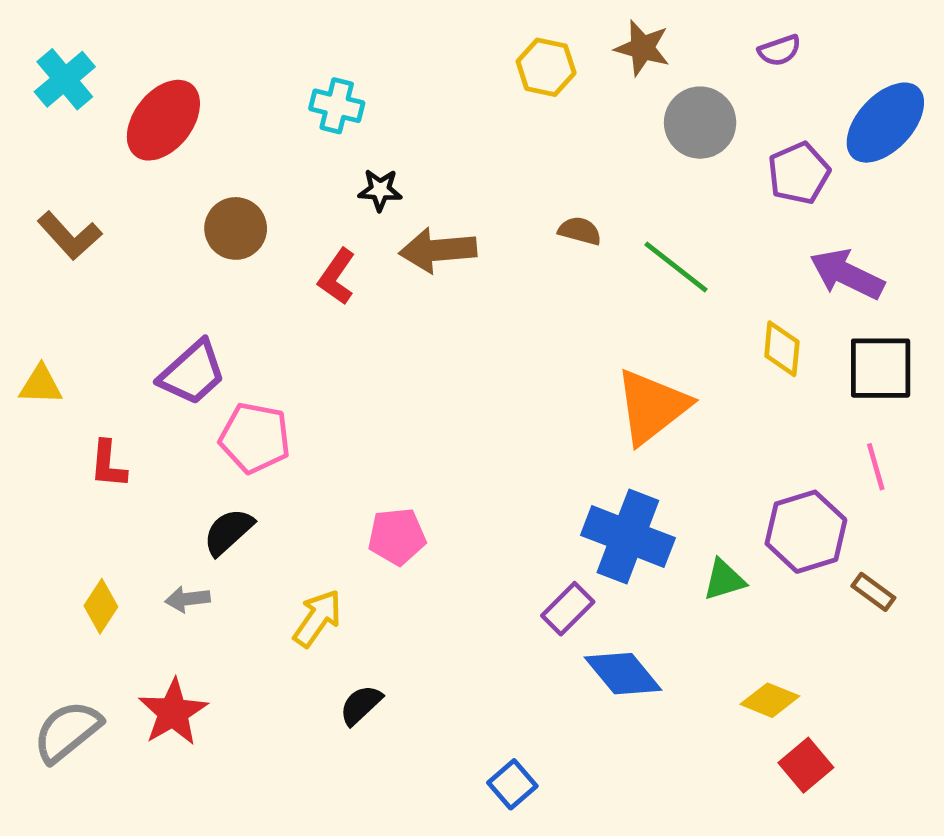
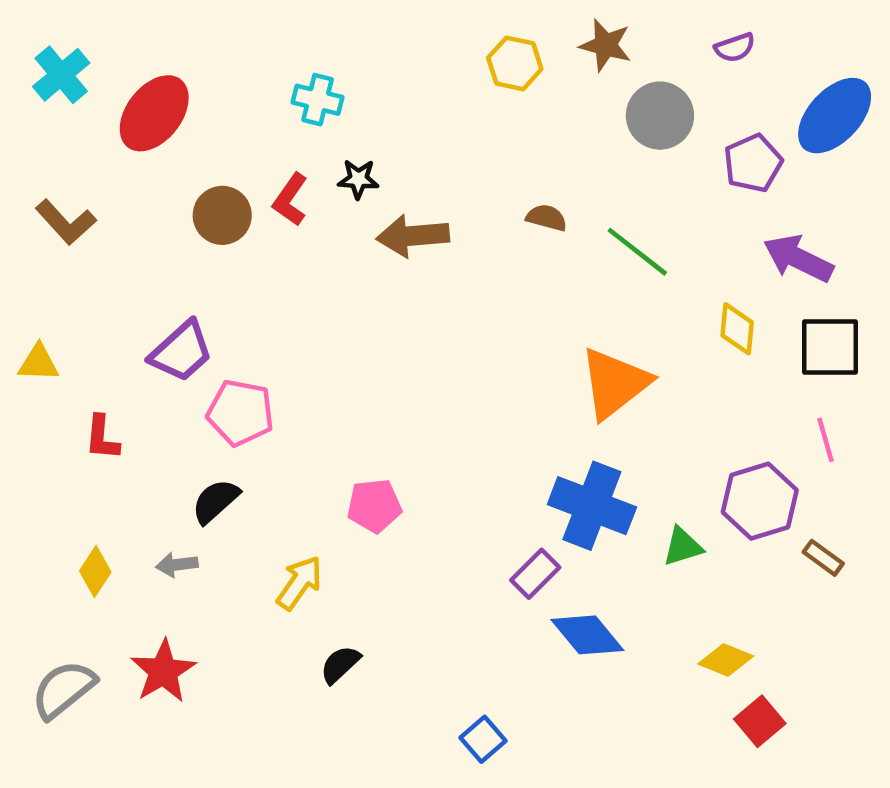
red L-shape: (337, 277) -> (290, 199), moved

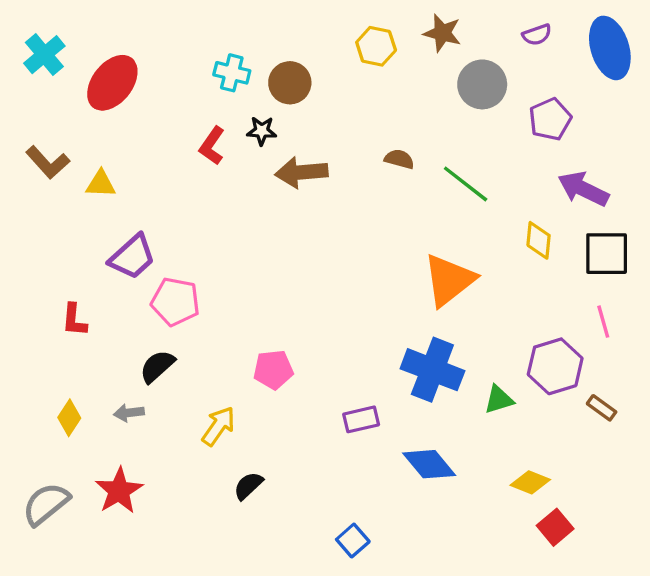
blue ellipse: (835, 116) -> (610, 48), moved, turned -60
brown circle: (222, 215) -> (290, 83), moved
yellow triangle: (39, 363) -> (101, 184), moved
purple rectangle: (535, 574) -> (361, 419), moved, turned 32

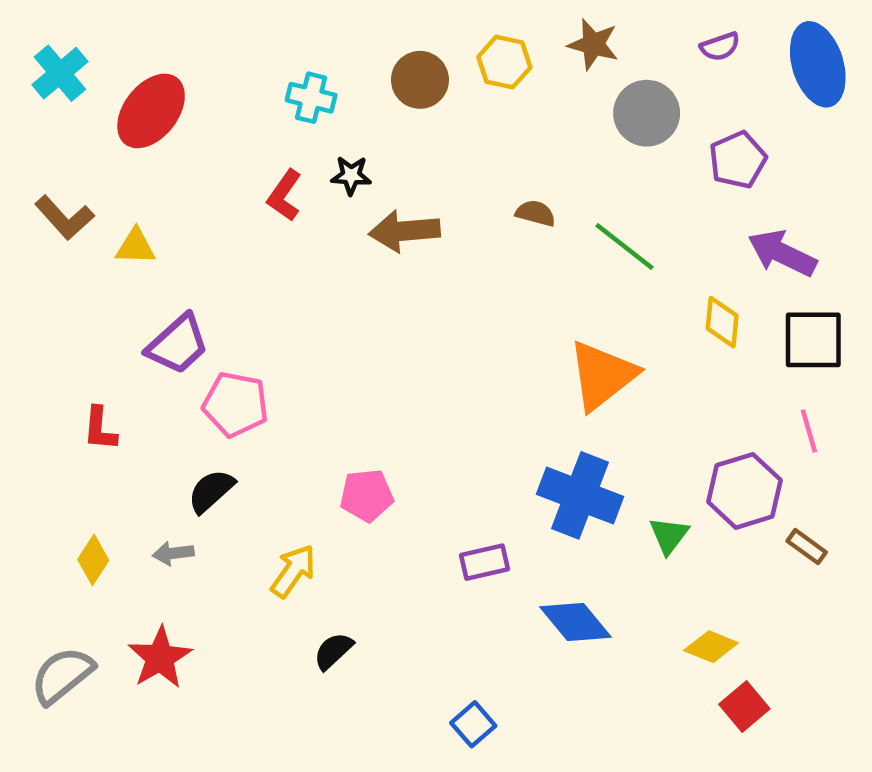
brown circle: (290, 83) -> (420, 80), moved
green triangle: (499, 400) -> (669, 535), turned -36

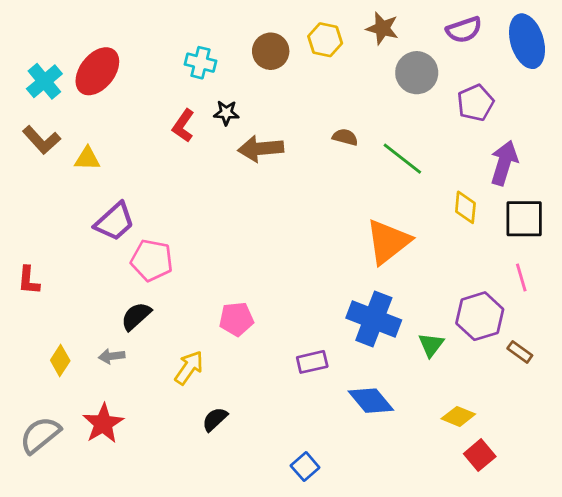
purple semicircle: (720, 47) -> (464, 30), size x1.4
cyan cross: (60, 73) -> (44, 81), moved
purple arrow: (782, 253) -> (504, 163), turned 81
red L-shape: (100, 429) -> (29, 280), moved

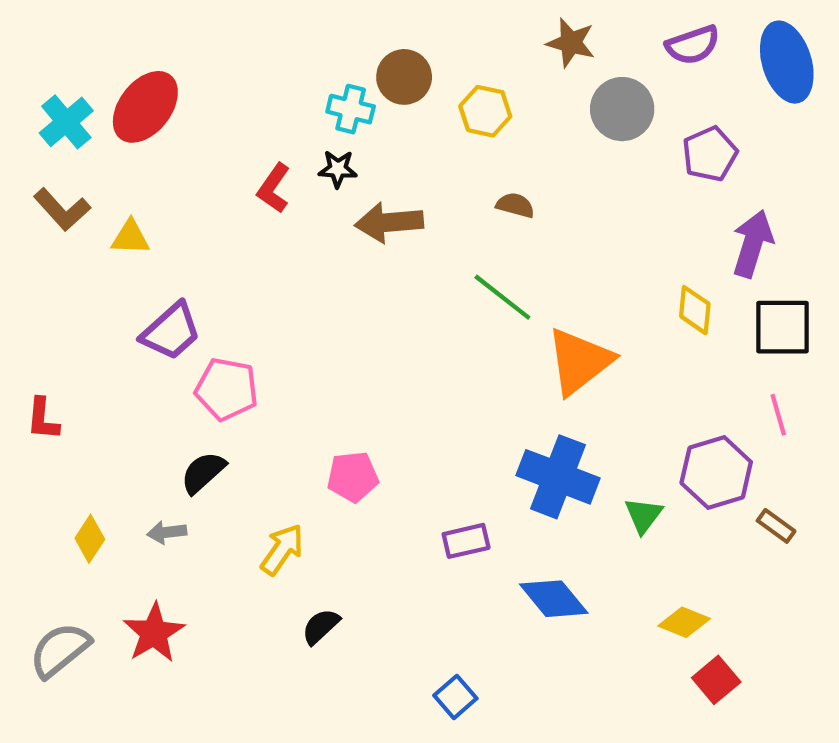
yellow hexagon: (325, 40) -> (485, 111), moved
cyan cross: (200, 63) -> (351, 109), moved
green line: (402, 159) -> (502, 297), moved

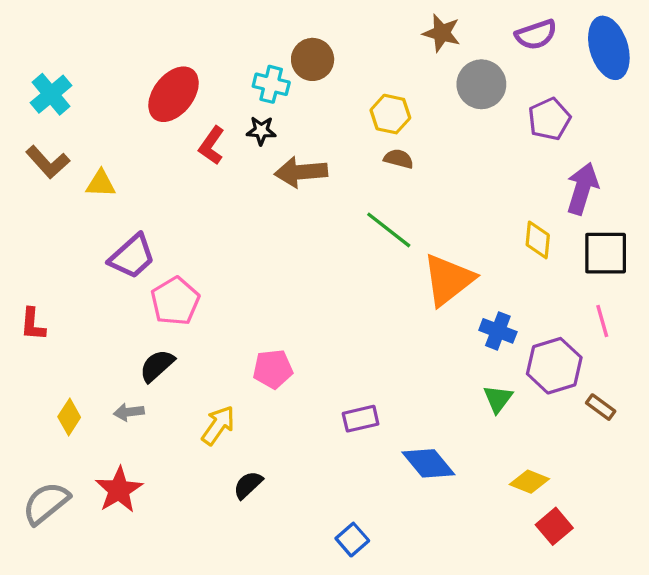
red ellipse: (145, 107) -> (173, 94), moved
yellow hexagon: (485, 111) -> (390, 114), moved
pink pentagon: (227, 389) -> (175, 301), turned 30
blue cross: (558, 477) -> (498, 331), moved, size x0.6

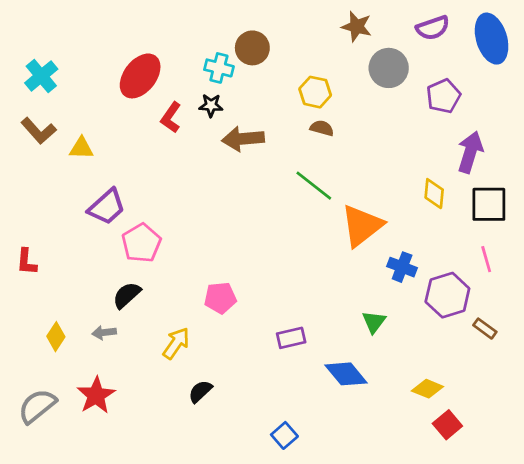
green triangle: (498, 399) -> (374, 322), moved

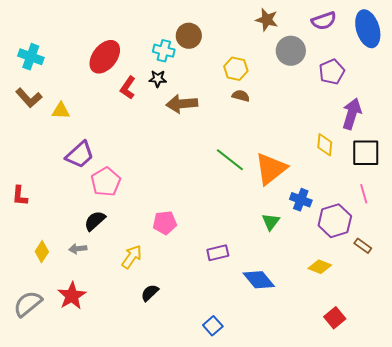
cyan cross: (41, 76) -> (31, 57), turned -30
green line: (314, 186) -> (230, 160), moved
green triangle: (374, 322) -> (271, 222), moved
yellow diamond: (427, 389) -> (320, 267), moved

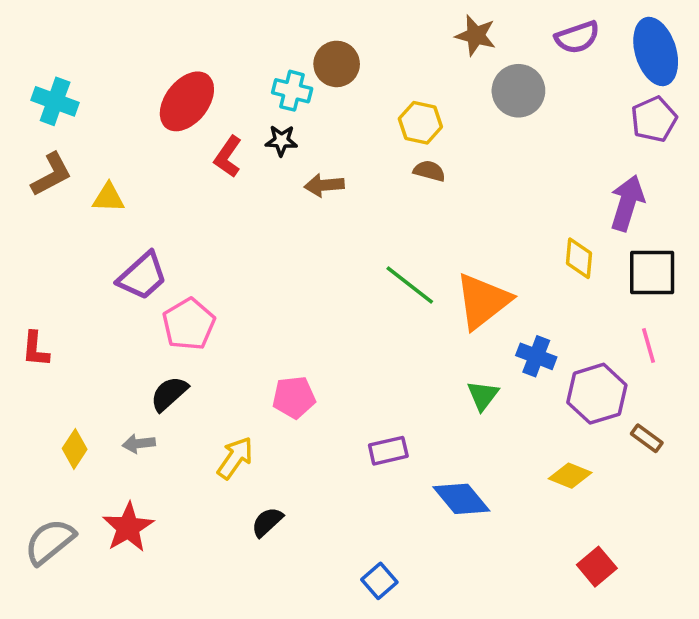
purple pentagon: (332, 72) -> (654, 119), moved
brown L-shape: (29, 98) -> (51, 174), turned -76
brown arrow: (182, 104) -> (324, 185), size x0.7

